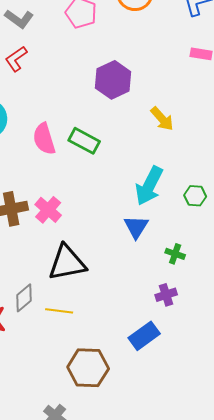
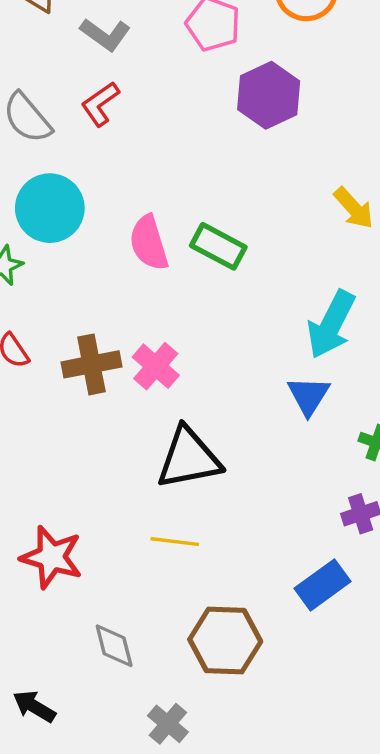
purple hexagon: (113, 80) -> (269, 95), moved
gray diamond: (24, 298) -> (114, 646), moved, turned -64

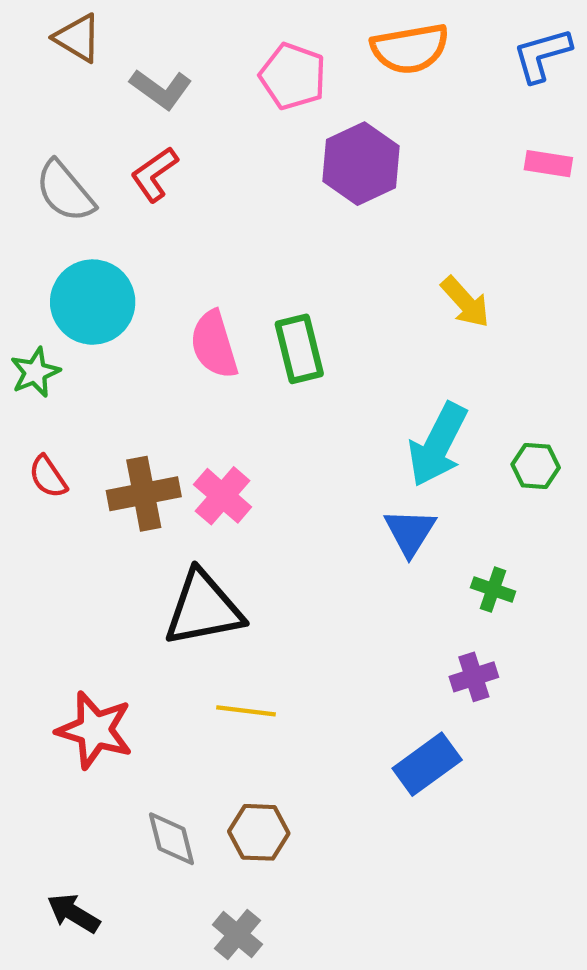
green rectangle: (218, 246) -> (299, 349), turned 48
black triangle: (189, 458) -> (203, 609), moved
brown hexagon: (225, 640) -> (259, 832), moved, size x0.7

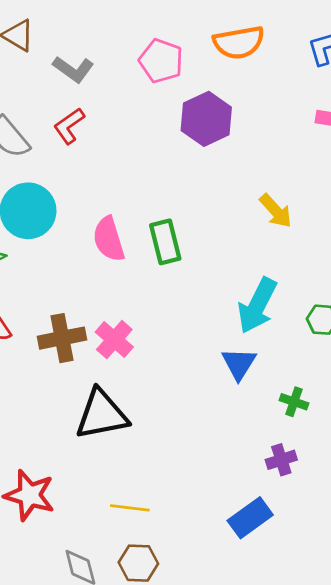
yellow line: (246, 711) -> (130, 508), moved

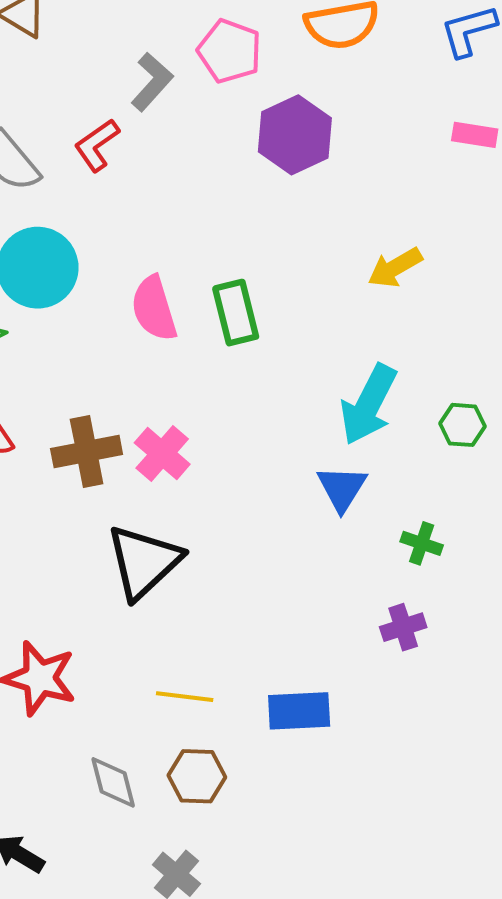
gray L-shape: (73, 69) -> (152, 82), moved, turned -84
yellow arrow: (276, 211) -> (395, 268), turned 102
black triangle: (102, 415) -> (144, 562), turned -32
blue rectangle: (250, 518) -> (299, 711), moved, turned 33

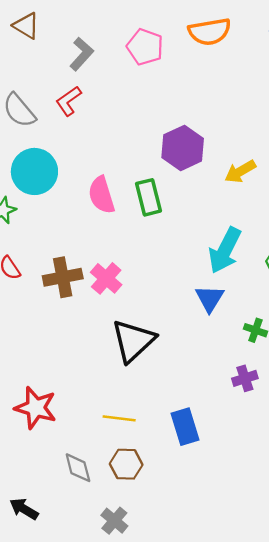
gray L-shape: (152, 82) -> (81, 54), moved
purple hexagon: (295, 135) -> (183, 148), moved
black triangle: (144, 562) -> (133, 341), moved
blue rectangle: (299, 711) -> (185, 427), turned 76

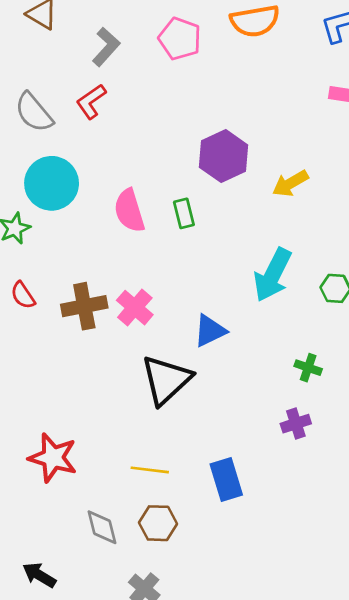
green rectangle: (149, 197) -> (184, 213), size x0.7
blue triangle: (210, 298) -> (210, 331), moved, turned 32

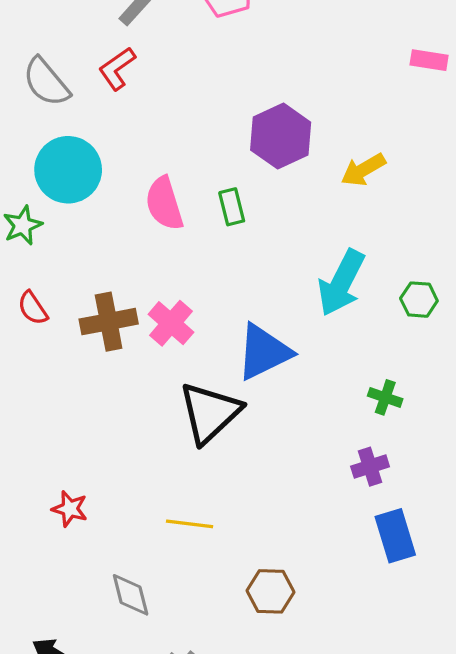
blue triangle: (210, 331) -> (264, 352), size x1.4
red star: (53, 458) -> (70, 509), size x0.6
blue rectangle: (226, 479) -> (395, 536), moved
brown hexagon: (158, 523) -> (271, 591), moved

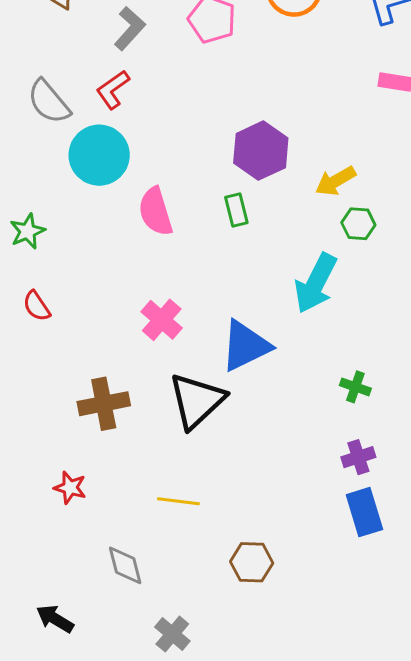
cyan circle: (68, 170) -> (99, 155), moved
green rectangle: (232, 207) -> (236, 210), moved
green hexagon: (419, 300) -> (358, 224), moved
brown cross: (109, 322) -> (104, 404), moved
purple cross: (370, 467) -> (358, 457), moved

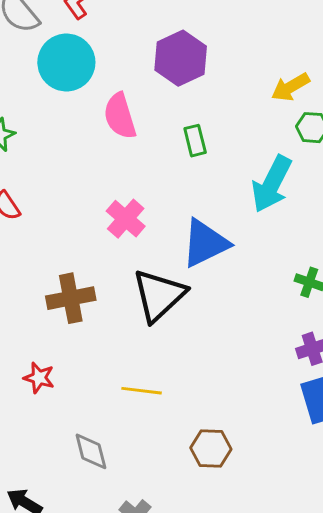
purple hexagon: (261, 151) -> (181, 58), moved
green rectangle: (236, 210) -> (195, 141), moved

